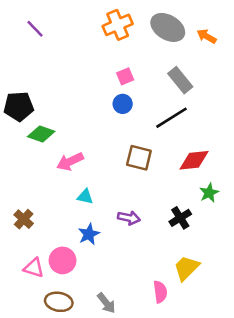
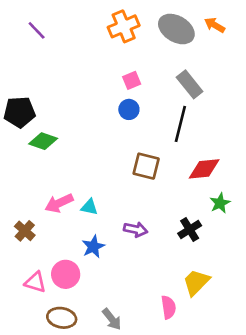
orange arrow: (207, 36) -> (215, 25), moved
black line: (171, 118) -> (180, 124), turned -44
pink arrow: (70, 161) -> (59, 203), moved

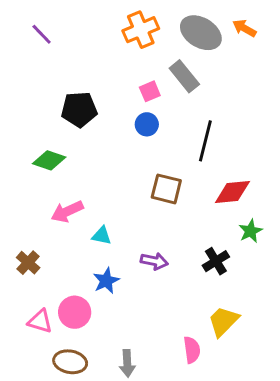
gray rectangle: (190, 84) -> (184, 76), moved
black pentagon: (19, 112) -> (79, 109), moved
pink arrow: (59, 203) -> (67, 212), moved
gray arrow: (112, 319) -> (127, 363), turned 35

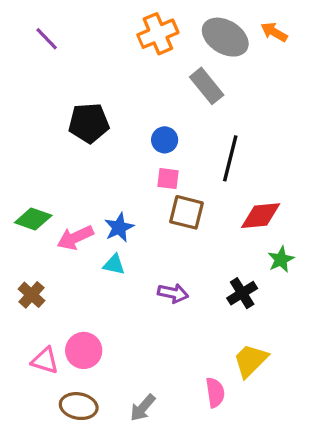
pink square: (150, 91) -> (168, 179), moved, turned 30
green diamond: (49, 160) -> (33, 219), moved
blue star: (106, 281) -> (119, 227), moved
gray arrow: (127, 363) -> (143, 408), turned 44

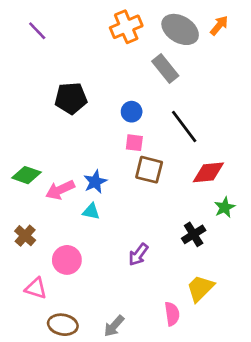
orange arrow: (274, 32) -> (219, 25), turned 100
black line: (230, 158) -> (184, 127), turned -51
purple arrow: (173, 293) -> (138, 255), moved, turned 115
pink circle: (84, 350) -> (67, 260), moved

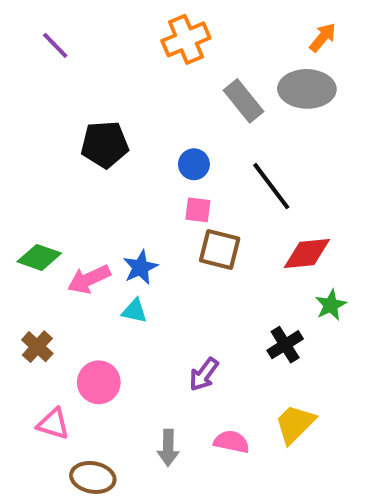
gray ellipse: (180, 29) -> (307, 89), moved, turned -30
pink semicircle: (172, 314) -> (232, 442), moved, turned -70
gray arrow: (114, 326) -> (168, 448), moved, turned -40

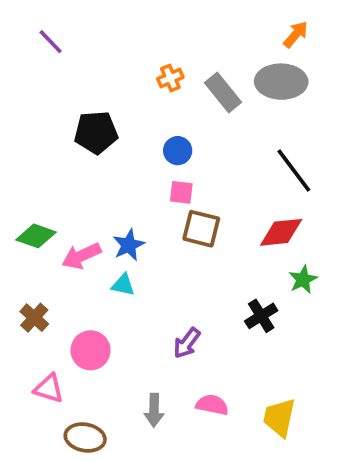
orange cross: (186, 39) -> (170, 78), moved, size x0.6
black line: (271, 186) -> (294, 171), moved
yellow trapezoid: (295, 424) -> (279, 417), moved, turned -33

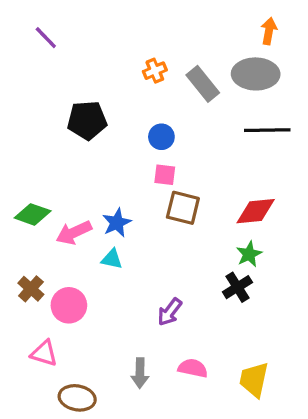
orange arrow: (296, 34) -> (269, 31), turned -30
black line: (294, 171) -> (267, 130), moved, turned -54
green star: (303, 280) -> (249, 254), moved
pink circle: (91, 350) -> (69, 305), moved

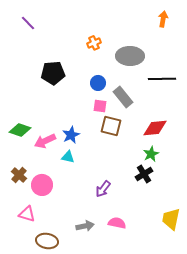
gray ellipse: (256, 74) -> (130, 56), moved
gray rectangle: (203, 84) -> (123, 97), moved
gray arrow: (140, 373) -> (85, 226), turned -102
yellow trapezoid: (254, 380) -> (171, 219), moved

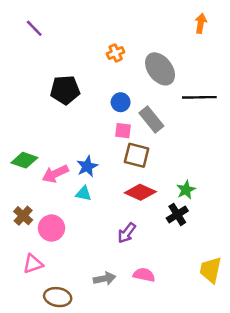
gray ellipse: (130, 56) -> (160, 69), turned 52
red diamond: (155, 128) -> (140, 192), moved, turned 30
pink triangle: (27, 214) -> (33, 264), turned -36

